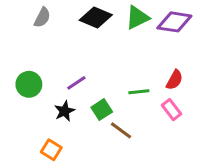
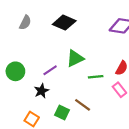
green triangle: (137, 17) -> (75, 58), moved
green square: (102, 110) -> (62, 112), moved, turned -32

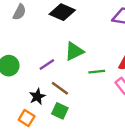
black star: (41, 91) -> (37, 97), moved
brown line: (83, 105) -> (60, 88), moved

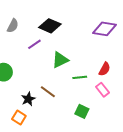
purple line: (47, 64) -> (34, 44), moved
green square: (60, 111) -> (82, 111), moved

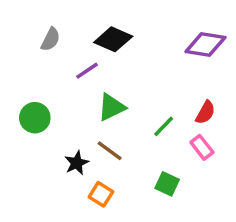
green triangle: (60, 60) -> (111, 107), moved
green line: (80, 77) -> (164, 126), turned -40
orange square: (19, 118) -> (101, 194), moved

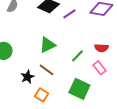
purple line: (87, 71) -> (69, 14), moved
red semicircle: (205, 112) -> (101, 48), turned 64
green square: (167, 184) -> (79, 89), size x1.5

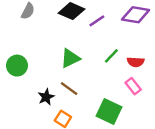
green line: (77, 56) -> (111, 56), moved

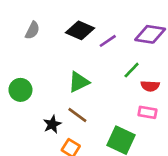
green line: (111, 56) -> (132, 70), moved
pink rectangle: (133, 86) -> (147, 112), turned -42

